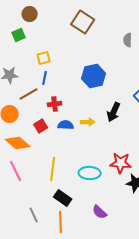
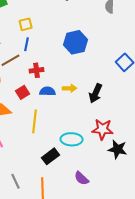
black arrow: (114, 112) -> (96, 93), moved
yellow line: (53, 169) -> (35, 121), moved
black rectangle: (63, 198) -> (51, 156), moved, turned -72

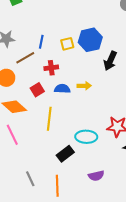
yellow square: (26, 24) -> (67, 44), moved
black arrow: (96, 93) -> (110, 61), moved
purple semicircle: (82, 178) -> (96, 176), turned -56

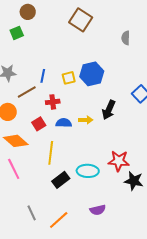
black arrow: (110, 61) -> (109, 110), moved
black rectangle: (65, 154) -> (61, 180), moved
orange line: (57, 186) -> (59, 220), turned 50

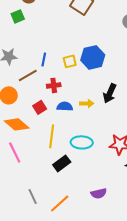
cyan ellipse: (88, 171) -> (82, 142), moved

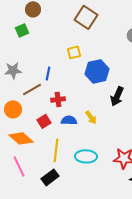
yellow square: (70, 61) -> (74, 52), moved
black arrow: (110, 93) -> (117, 96), moved
yellow arrow: (87, 103) -> (91, 117), turned 56
black rectangle: (62, 163) -> (50, 177), moved

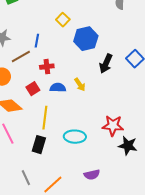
yellow square: (74, 52) -> (63, 20), turned -32
cyan ellipse: (86, 156) -> (75, 137), moved
black rectangle: (50, 177) -> (39, 145), turned -36

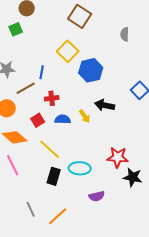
yellow square: (63, 20) -> (68, 51), size x1.5
black arrow: (106, 64) -> (105, 105), moved, turned 78
yellow line: (45, 118) -> (50, 149), turned -55
black rectangle: (39, 145) -> (54, 176), moved
purple semicircle: (92, 175) -> (97, 196), moved

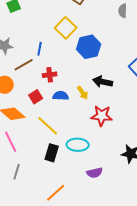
red star: (118, 157) -> (102, 116), moved
gray line: (31, 209) -> (17, 172), moved, turned 42

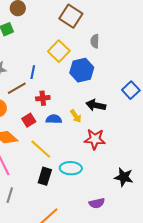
gray semicircle: (123, 11) -> (95, 41), moved
purple semicircle: (95, 173) -> (97, 203), moved

